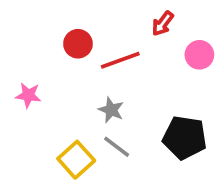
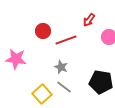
pink star: (28, 95) -> (16, 59), size x1.5

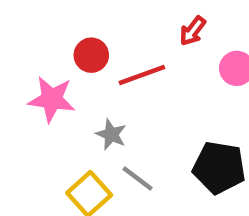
pink star: (16, 59) -> (52, 99), moved
gray star: (61, 67) -> (111, 134), moved

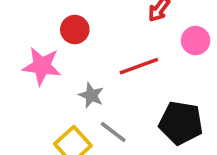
red line: (142, 75) -> (139, 66), moved

